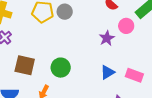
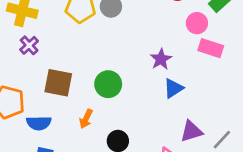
purple star: (107, 38) -> (161, 59), moved
pink rectangle: (134, 75) -> (211, 48), moved

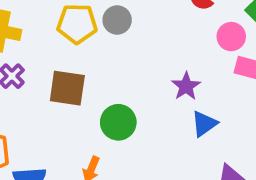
brown square: (58, 83) -> (67, 88), moved

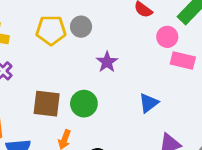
purple star: (186, 86) -> (107, 62), moved
brown square: (67, 88) -> (47, 104), moved

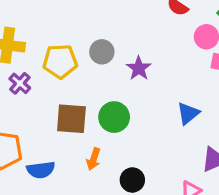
gray circle: (81, 27) -> (102, 52), moved
yellow pentagon: (51, 30) -> (60, 61), moved

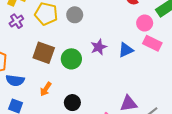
purple star: (139, 68) -> (99, 47), moved
blue triangle: (188, 113) -> (126, 50), moved
orange arrow: (93, 159) -> (46, 89), moved

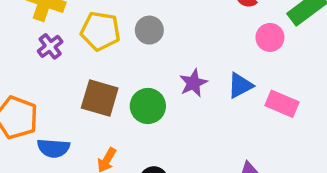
pink rectangle: (152, 43) -> (282, 104), moved

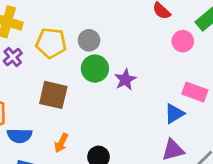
blue triangle: (240, 85) -> (174, 114), moved
green circle: (148, 106) -> (95, 69), moved

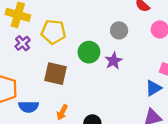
gray circle: (89, 40) -> (119, 30), moved

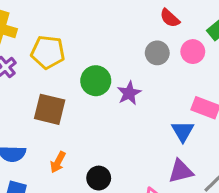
gray circle: (119, 30) -> (157, 53), moved
blue triangle: (153, 88) -> (183, 131), turned -30

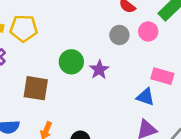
yellow pentagon: (48, 52) -> (24, 28), moved
blue triangle: (183, 131) -> (145, 97), turned -36

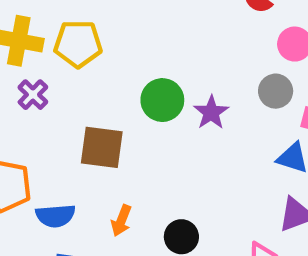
gray circle: (119, 35) -> (276, 91), moved

